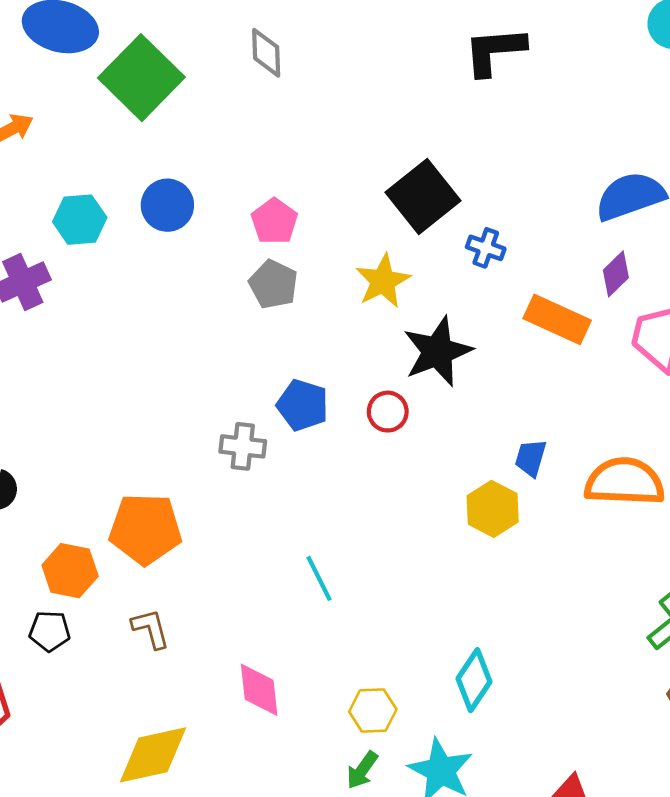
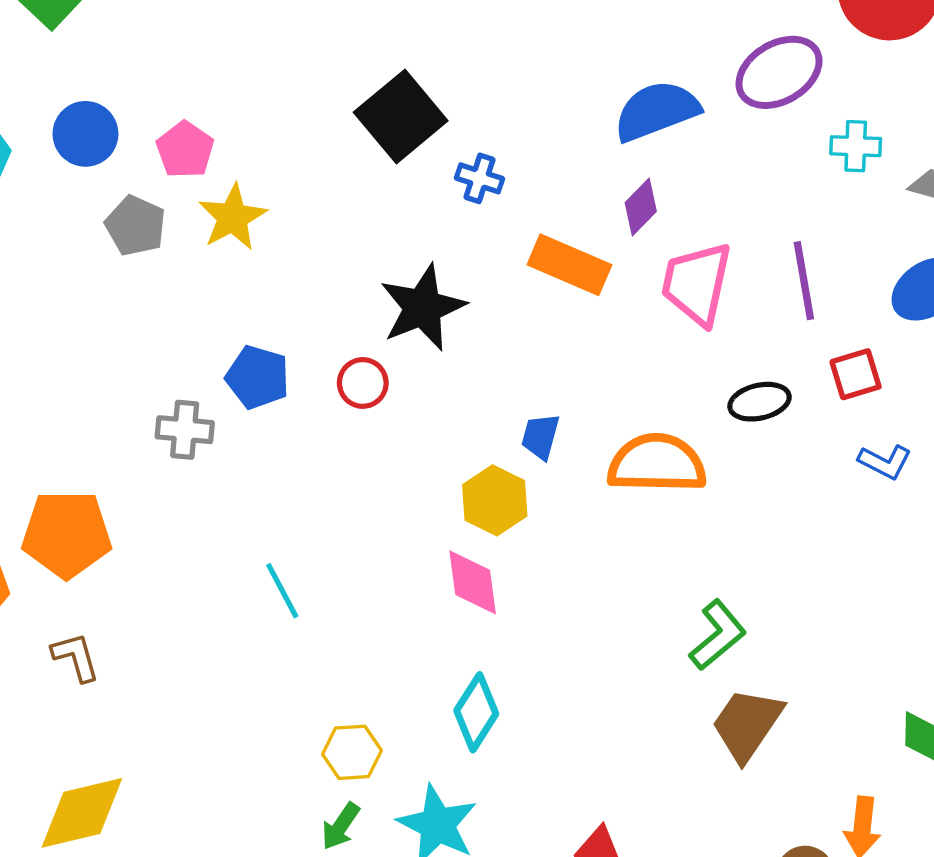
pink pentagon: (274, 221) -> (185, 150), moved
yellow star: (383, 281) -> (233, 217), moved
gray pentagon: (273, 284) -> (136, 226), moved
pink diamond: (259, 690) -> (473, 582), moved

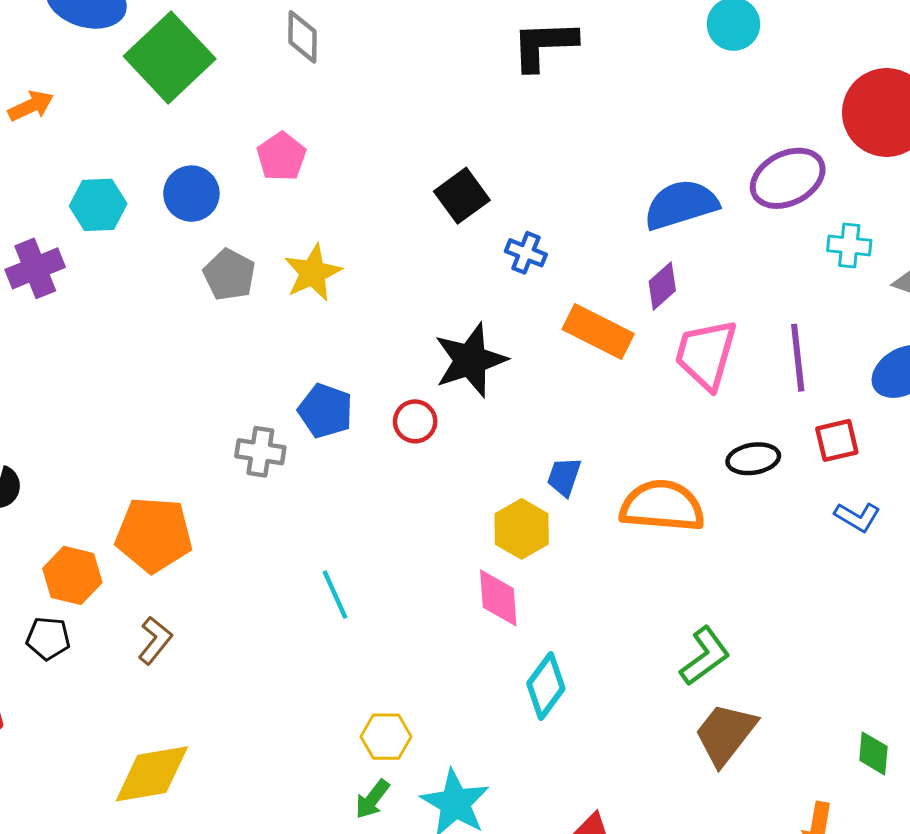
black square: (401, 117) -> (462, 196), size x0.7
pink pentagon: (185, 150) -> (281, 157), moved
brown L-shape: (76, 657) -> (155, 640), turned 51
cyan diamond: (476, 712) -> (546, 686), moved

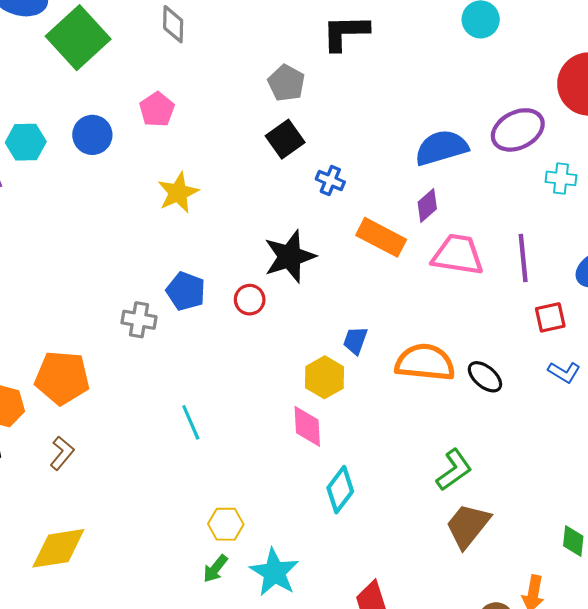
gray pentagon: (229, 275) -> (286, 83), moved
pink trapezoid: (706, 354) -> (458, 255), turned 82
black ellipse: (753, 459) -> (485, 377), moved, turned 48

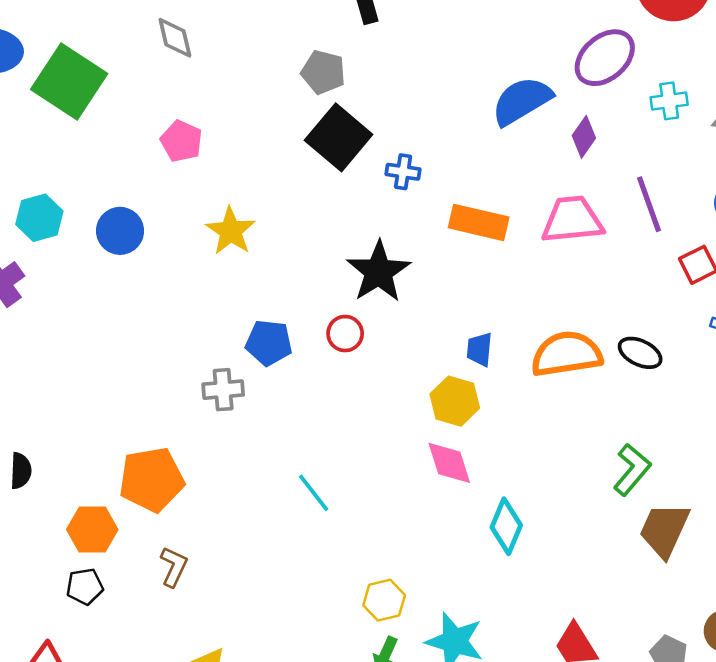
blue circle: (92, 135) -> (120, 231), moved
black square: (285, 139) -> (339, 137), size x1.4
purple diamond: (427, 205) -> (584, 137), moved

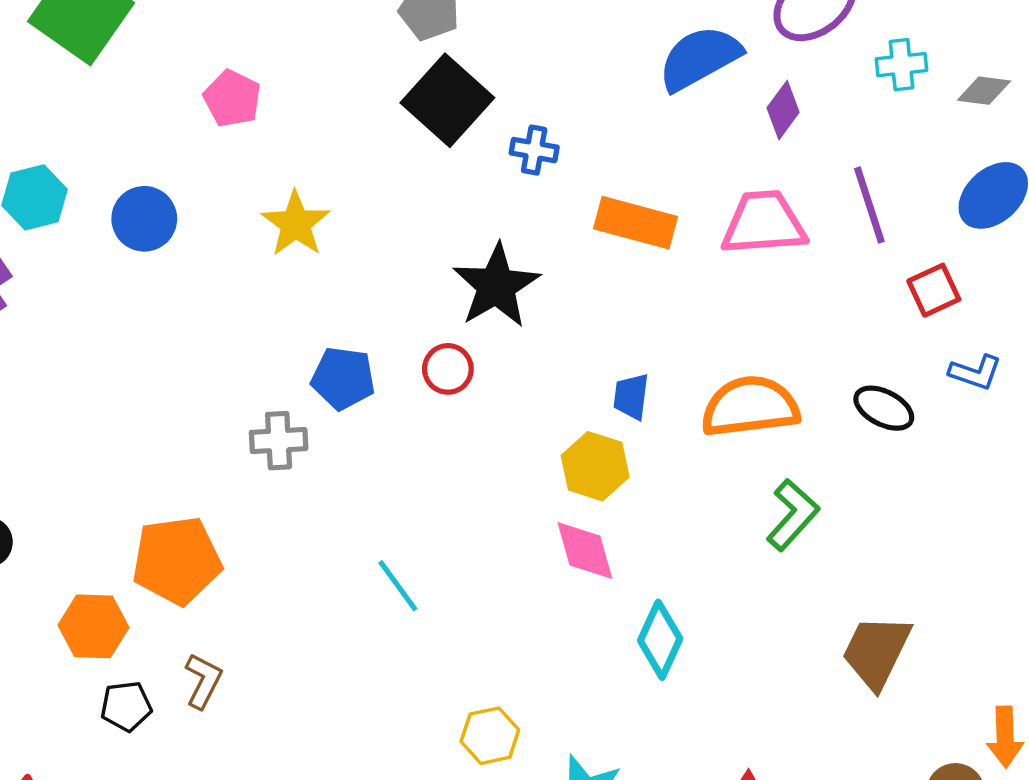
black ellipse: (640, 353) -> (884, 408), moved
green L-shape: (632, 470) -> (793, 515), moved
black pentagon: (85, 587) -> (126, 706), moved

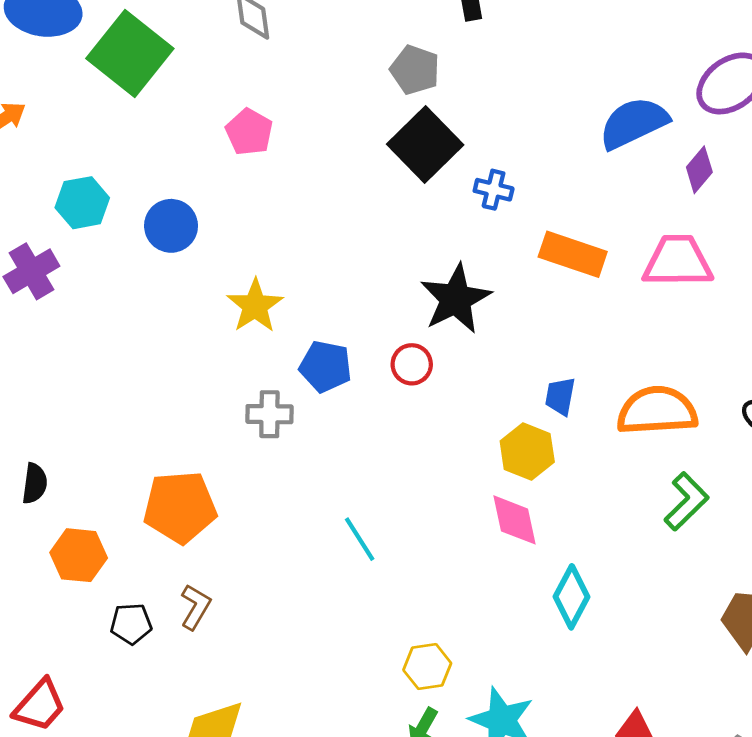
yellow star: (296, 224) -> (255, 306), moved
orange hexagon: (93, 626) -> (79, 555), moved

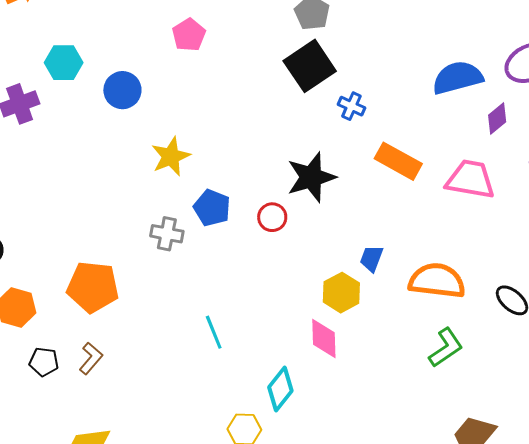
cyan diamond: (571, 597) -> (280, 389), moved

